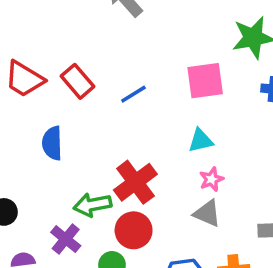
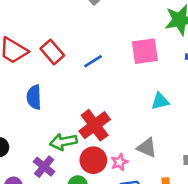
cyan triangle: (201, 141) -> (160, 101), moved
pink star: (211, 179) -> (119, 162), moved

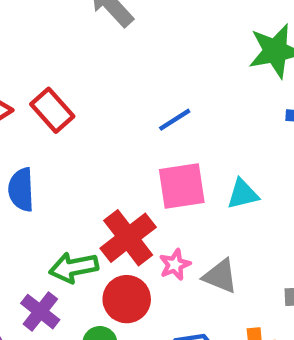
pink square: (145, 51) -> (182, 186), moved
blue line: (93, 61) -> (175, 120), moved
pink star: (119, 162) -> (175, 265), moved

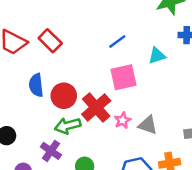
cyan triangle: (243, 194) -> (157, 56), moved
red circle: (127, 299) -> (64, 96), moved

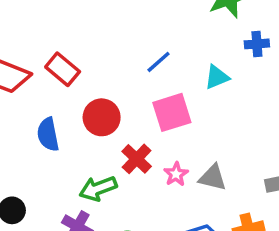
red circle: (64, 96) -> (102, 117), moved
red cross: (96, 107) -> (137, 159), size x0.7

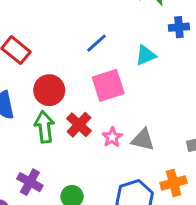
green arrow: (98, 188) -> (44, 127), moved, turned 104

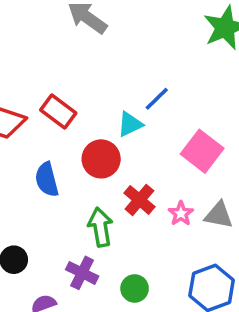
cyan triangle: (146, 55) -> (130, 124), moved
pink square: (108, 85) -> (202, 151), moved, turned -32
green arrow: (44, 127) -> (100, 227), moved

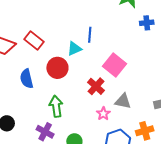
blue line: (157, 99) -> (90, 35), turned -42
red cross: (139, 200) -> (96, 86), moved
pink star: (181, 214) -> (103, 114), moved

